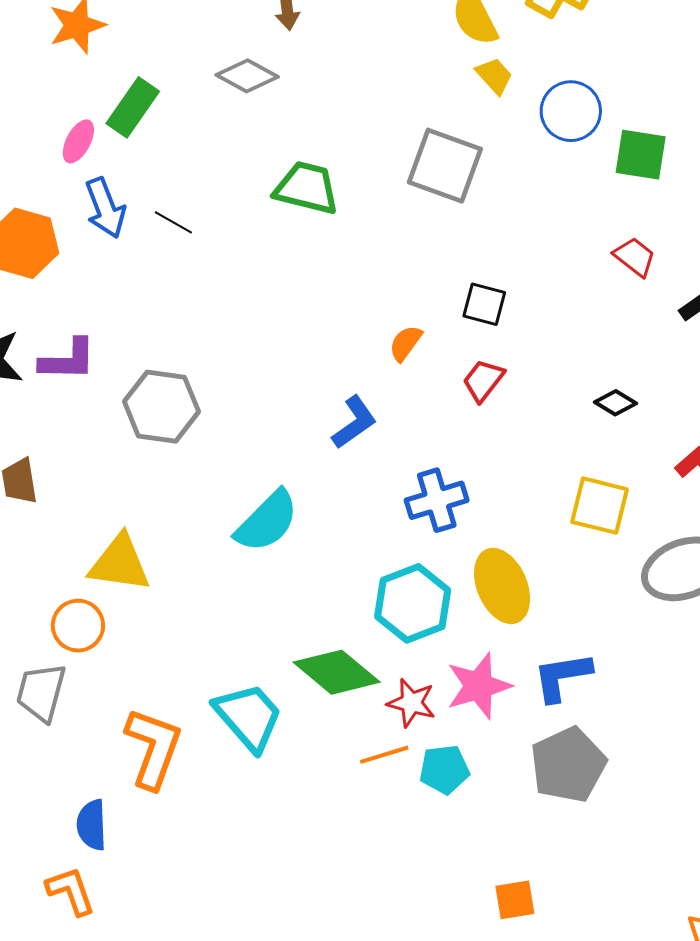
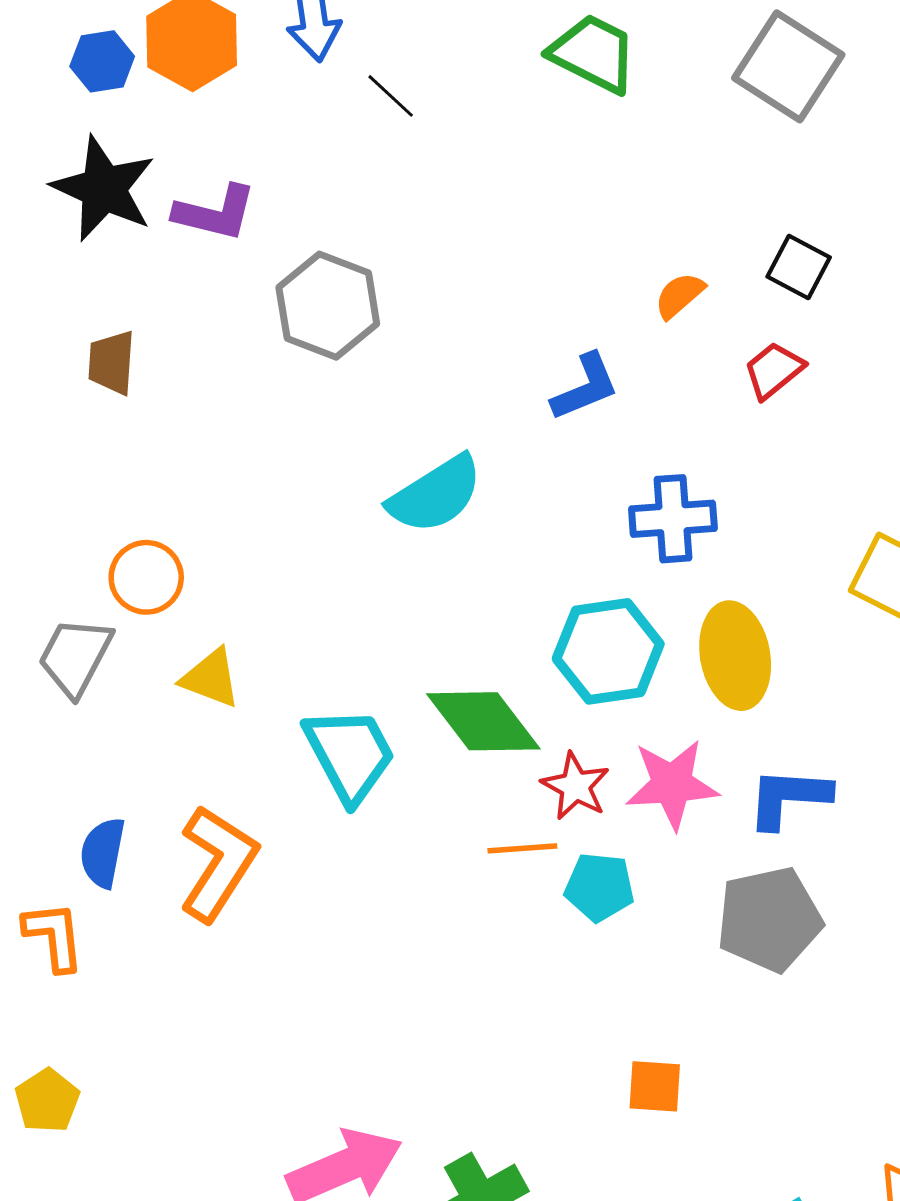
black line: (173, 222) -> (391, 96), moved
yellow triangle: (120, 563) -> (211, 678), moved, size x0.7
orange L-shape: (153, 748) -> (218, 863), moved

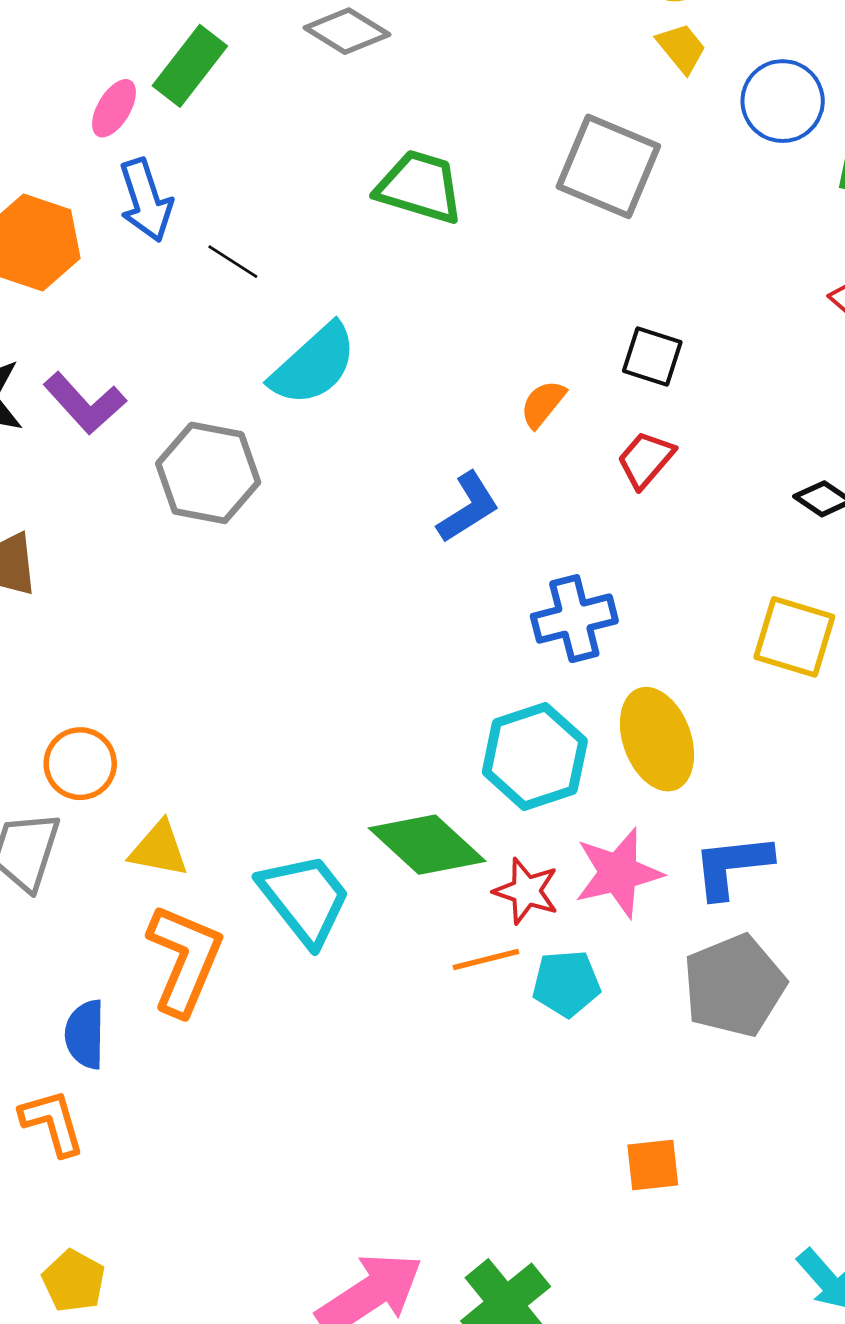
purple L-shape: (215, 213) -> (85, 403), turned 44
cyan semicircle: (435, 495) -> (314, 365), moved
orange L-shape: (218, 863) -> (185, 960), moved

